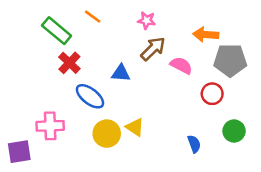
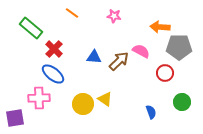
green rectangle: (57, 31) -> (31, 28), moved
brown arrow: (153, 49) -> (119, 61), moved
blue ellipse: (90, 96) -> (53, 74), moved

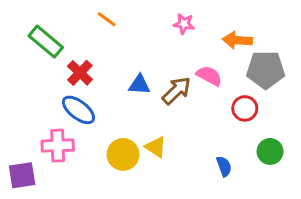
pink star: (114, 16) -> (184, 24), moved

